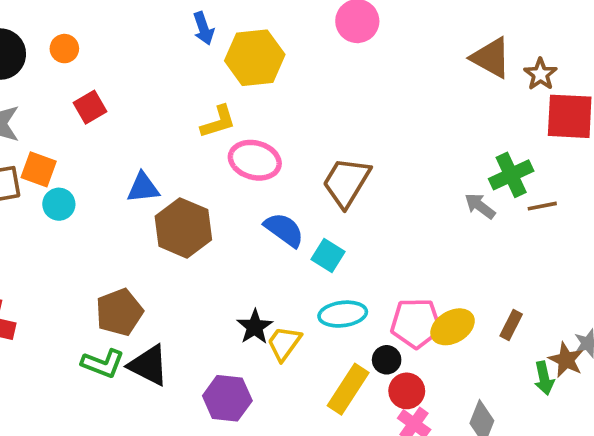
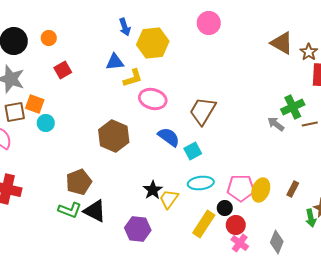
blue triangle: (143, 188) -> (115, 62), moved
cyan square: (328, 255) -> (193, 151), turned 30
yellow ellipse: (453, 327) -> (261, 190), turned -40

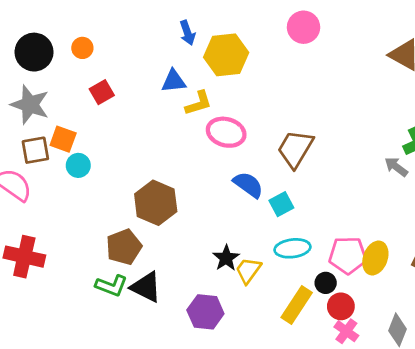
brown hexagon: (114, 136) -> (156, 203), moved

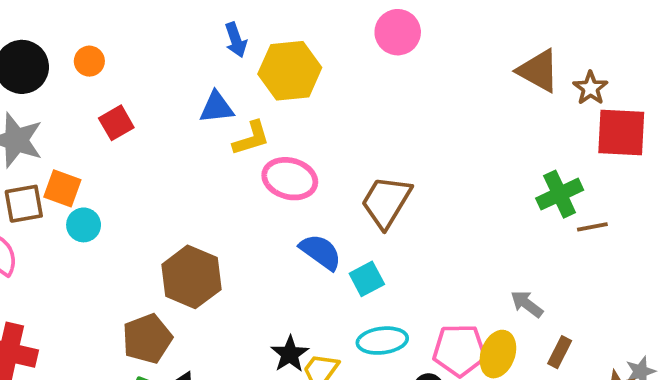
gray arrow: (396, 167) -> (527, 304), moved

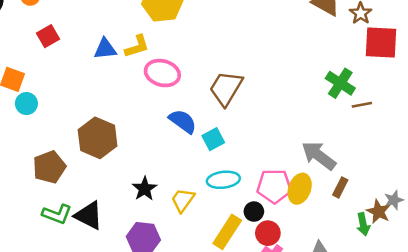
blue triangle: (217, 107) -> (105, 49), moved
green cross: (560, 194) -> (340, 83), turned -32
gray arrow: (527, 304) -> (319, 156), size x1.6
brown pentagon: (147, 339) -> (49, 167), moved
black star: (290, 354) -> (145, 189), moved

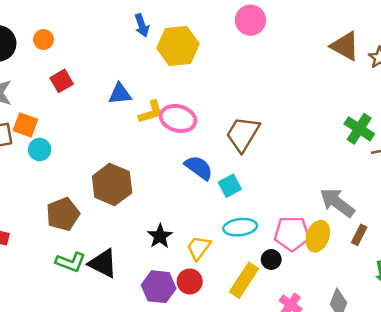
yellow L-shape: (137, 46) -> (151, 112), moved
red circle: (268, 233) -> (190, 281), moved

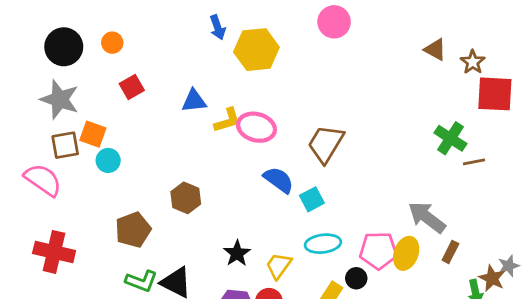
brown triangle: (345, 46) -> (435, 50), size x0.7
brown hexagon: (112, 184) -> (186, 198), size x0.7

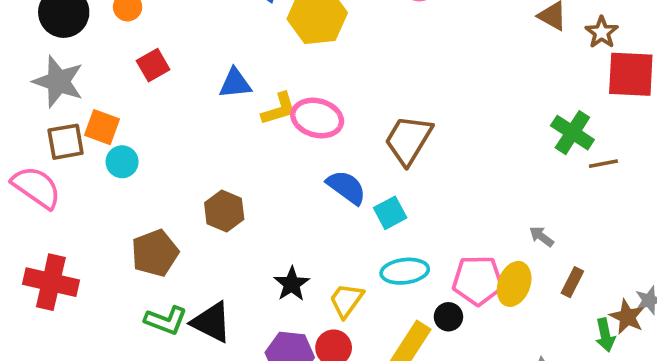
gray arrow: (427, 217) -> (541, 237), size x0.5

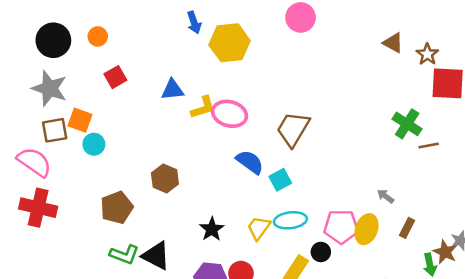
red cross: (51, 282) -> (38, 208), moved
yellow trapezoid: (346, 300) -> (259, 228), moved

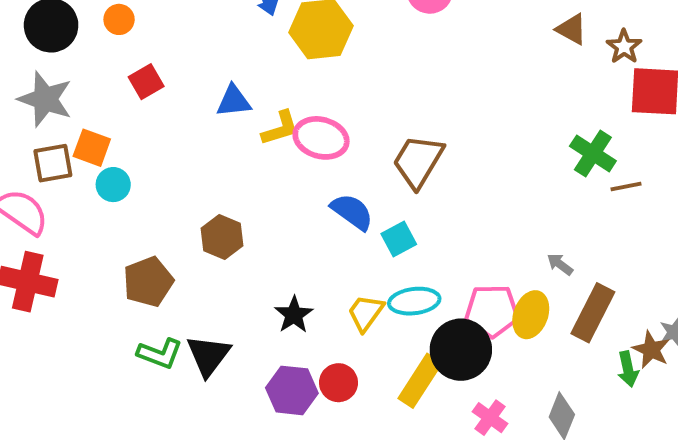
brown rectangle: (407, 228) -> (593, 313), size x1.8
black circle: (321, 252) -> (461, 350), size x2.0
black triangle: (156, 256) -> (208, 355), turned 40

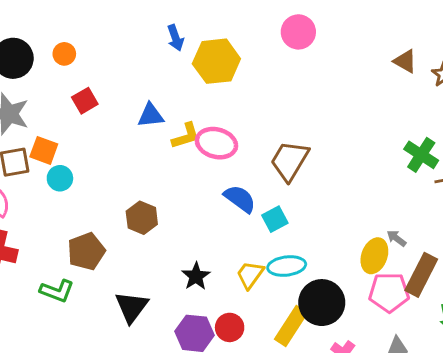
pink pentagon: (492, 311) -> (389, 292), moved
yellow ellipse: (531, 315) -> (374, 256), moved
green L-shape: (160, 354) -> (57, 291), moved

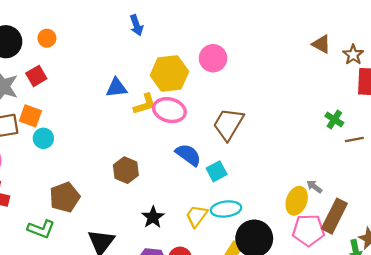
pink circle: (298, 32) -> (213, 58), moved
yellow hexagon: (216, 61) -> (169, 74), moved
red square: (85, 101) -> (36, 76), moved
green cross: (421, 155) -> (334, 119), size x0.7
brown hexagon: (142, 218) -> (126, 170), moved

